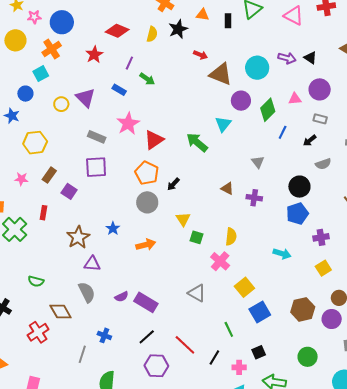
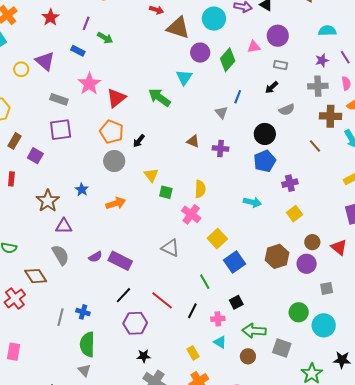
blue line: (283, 132) -> (238, 97), moved
blue cross: (104, 335) -> (83, 312), moved
green circle: (308, 357) -> (299, 312), moved

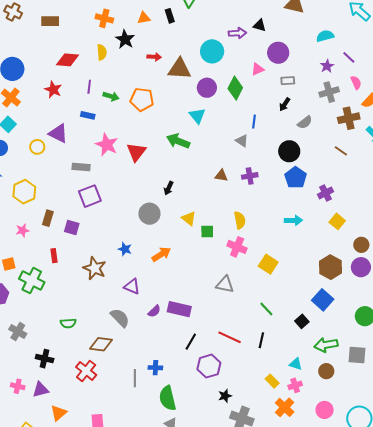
orange pentagon: (112, 132) -> (142, 99), moved
purple triangle: (64, 226) -> (132, 286), moved, turned 36
blue square: (234, 262) -> (323, 300), moved
brown diamond: (36, 276) -> (101, 344), turned -35
pink cross: (218, 319) -> (295, 385), moved

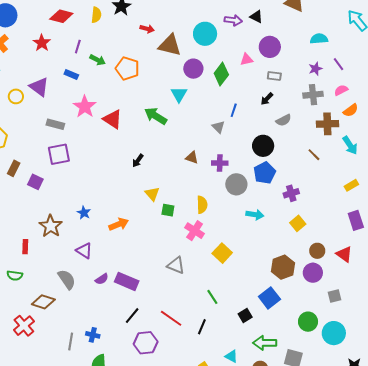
pink semicircle: (356, 83) -> (341, 90), turned -104
red triangle: (136, 152) -> (113, 119), turned -45
gray circle: (149, 214) -> (236, 184), moved
red rectangle: (54, 256) -> (25, 247), moved

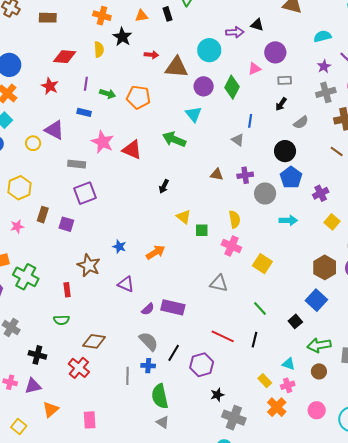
gray semicircle: (67, 279) -> (149, 341), moved
black line: (132, 316) -> (174, 353), moved

